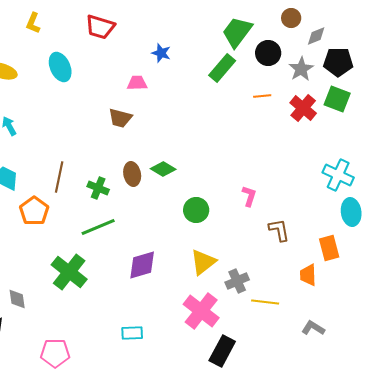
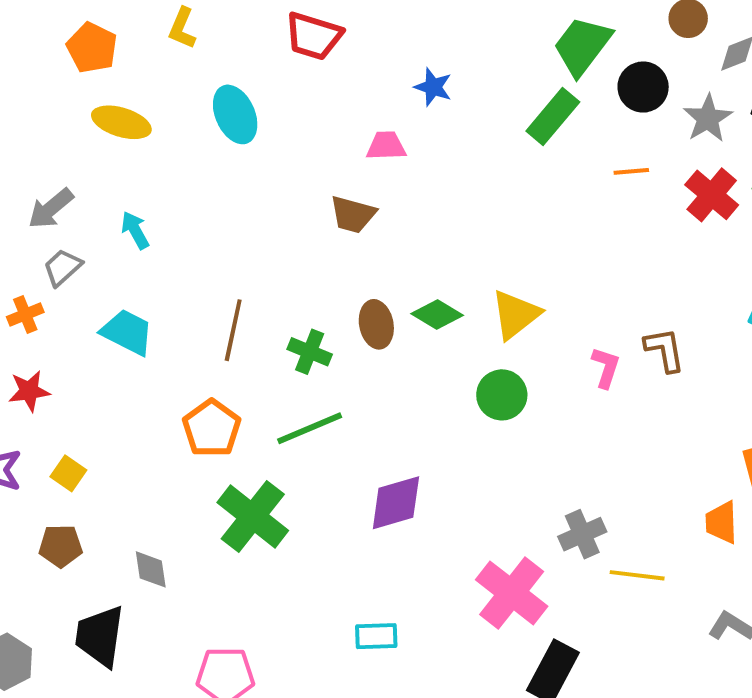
orange pentagon: (34, 211) -> (212, 428), moved
brown L-shape: (279, 230) -> (665, 350), moved
yellow triangle: (203, 262) -> (516, 315), moved

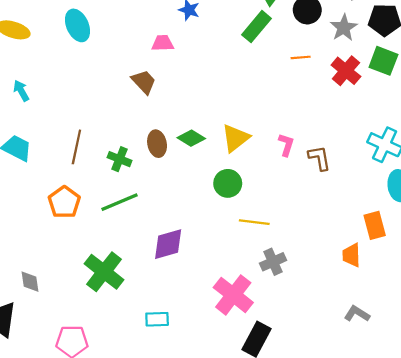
brown trapezoid: (353, 214) -> (144, 82), turned -148
pink L-shape: (606, 367) -> (286, 145), moved
green cross: (253, 517) -> (104, 272), moved
yellow line: (637, 575) -> (254, 222), moved

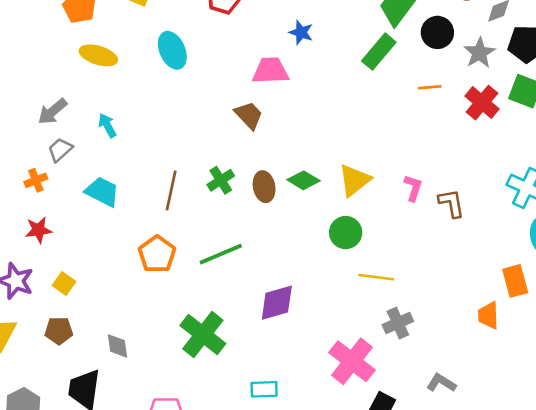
pink trapezoid: (163, 43) -> (270, 71), size x1.4
green cross: (119, 159) -> (221, 180), moved, turned 35
gray L-shape: (357, 314) -> (441, 383), moved

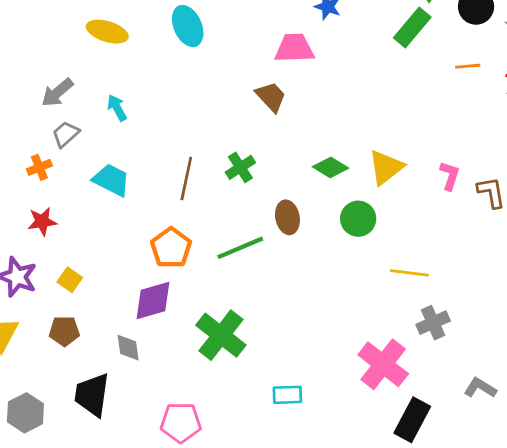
brown ellipse: (264, 187) -> (287, 217), moved
green circle: (346, 233) -> (358, 219), moved
purple diamond: (277, 303) -> (153, 300), moved

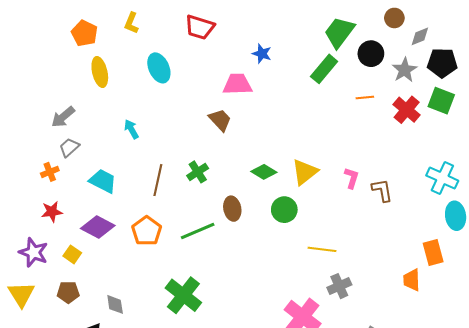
yellow ellipse: (107, 32) -> (100, 72), turned 60
cyan arrow: (117, 108) -> (131, 129), moved
purple diamond: (153, 300) -> (98, 227), moved, turned 44

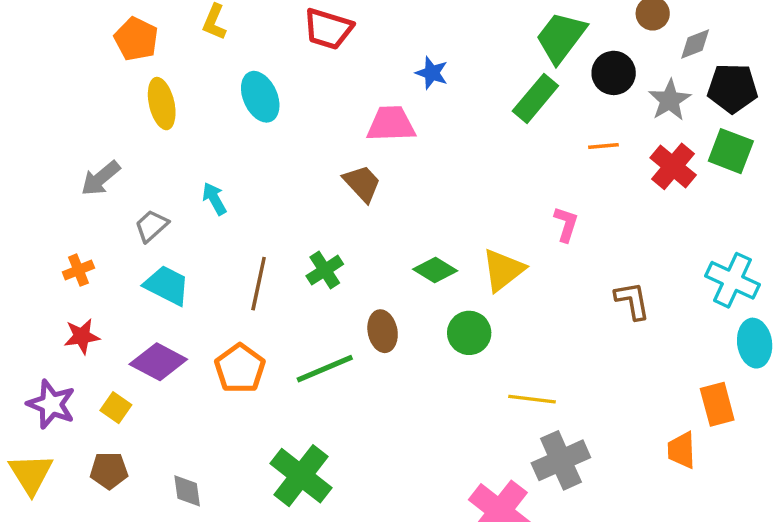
gray trapezoid: (69, 147) -> (151, 226), moved
pink L-shape: (352, 178) -> (566, 224), moved
gray cross: (339, 286) -> (561, 460), size x1.4

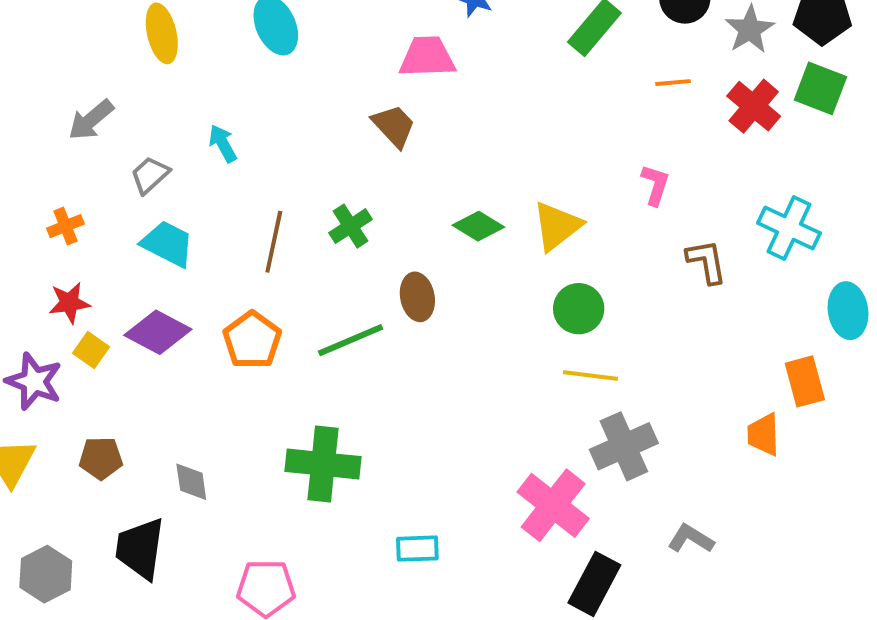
pink L-shape: (566, 224) -> (655, 185), moved
cyan cross: (733, 280) -> (789, 228), moved
green circle: (469, 333) -> (579, 309), moved
yellow square: (116, 408) -> (91, 350), moved
green cross: (301, 476) -> (323, 464), turned -32

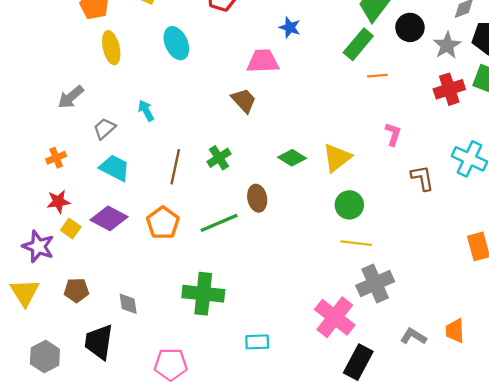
orange line: (673, 83) -> (377, 76), moved
red cross: (754, 106) -> (449, 89), turned 32
orange trapezoid: (763, 435) -> (455, 331), moved

